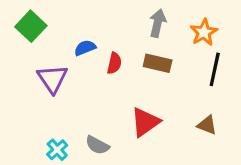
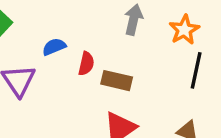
brown rectangle: (158, 63) -> (117, 81), moved

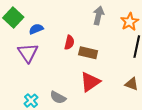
blue semicircle: (54, 47) -> (36, 29), moved

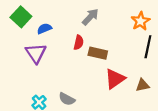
gray arrow: (98, 15) -> (90, 17), moved, turned 30
red triangle: (90, 82) -> (115, 79), moved
brown triangle: (132, 84) -> (143, 85), turned -32

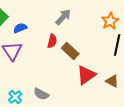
brown rectangle: (98, 53) -> (70, 51), turned 30
brown triangle: (143, 85) -> (112, 81), turned 40

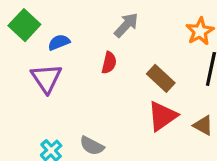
brown rectangle: (70, 51) -> (161, 78), moved

